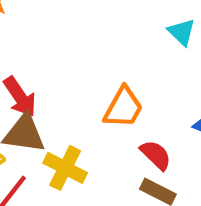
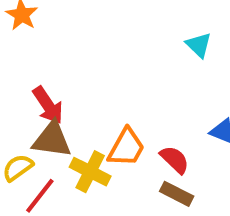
orange trapezoid: (123, 108) -> (126, 148), moved

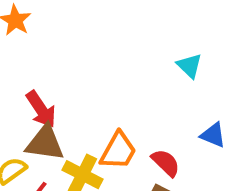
cyan triangle: (199, 45) -> (189, 66), moved

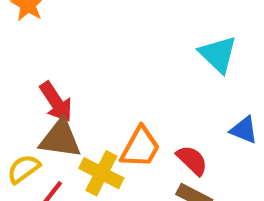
cyan triangle: (189, 66) -> (218, 54), size x1.4

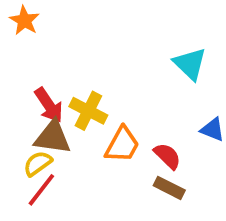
yellow semicircle: (24, 169) -> (38, 163), moved
yellow cross: (101, 173) -> (88, 111), moved

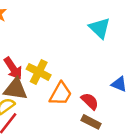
cyan triangle: (190, 64) -> (100, 28), moved

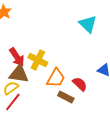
brown rectangle: (91, 122) -> (66, 97), moved

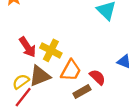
brown triangle: (19, 74) -> (40, 76), moved, turned -30
brown rectangle: (66, 97) -> (82, 92), turned -56

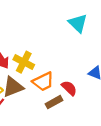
orange trapezoid: (71, 70) -> (43, 82), turned 35

